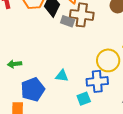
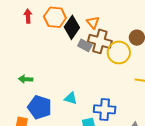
yellow circle: (108, 60) -> (119, 52), moved
blue pentagon: (33, 89) -> (40, 107), turned 30

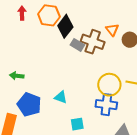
orange triangle: (93, 22) -> (112, 30), moved
yellow circle: (119, 52) -> (109, 85), moved
blue cross: (105, 109) -> (106, 105), moved

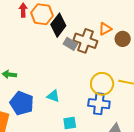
red arrow: (22, 13) -> (23, 10), moved
orange triangle: (112, 30) -> (105, 29), turned 40

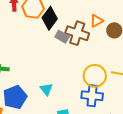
cyan triangle: (53, 96) -> (46, 89), turned 32
blue pentagon: (22, 103) -> (15, 97), turned 30

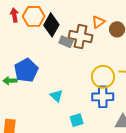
blue pentagon: (15, 97) -> (26, 70), moved

